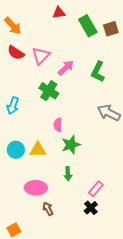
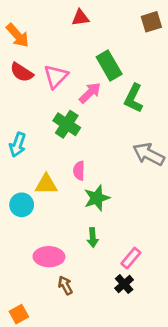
green rectangle: (88, 26) -> (109, 65), moved
brown square: (111, 29) -> (151, 22), moved
yellow triangle: (38, 150) -> (46, 184), moved

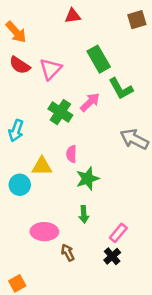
pink arrow: (90, 93) -> (90, 102), moved
green L-shape: (134, 98) -> (121, 89), turned -55
brown arrow: (65, 285) -> (68, 253), moved

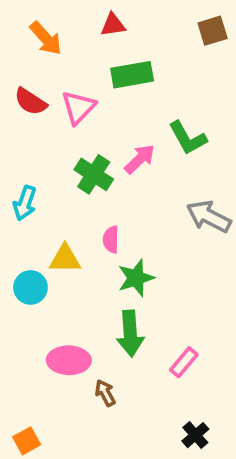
orange arrow: (16, 32) -> (46, 38), moved
green rectangle: (99, 59) -> (132, 75), moved, turned -70
green arrow: (84, 214) -> (130, 333), size x1.6
black cross: (112, 256) -> (195, 435), moved

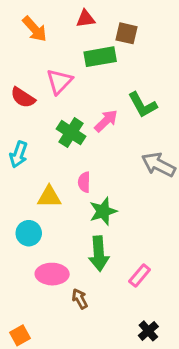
brown square: (213, 31) -> (126, 33), moved, turned 30
red semicircle: (30, 102) -> (23, 98), moved
cyan circle: (30, 287) -> (29, 233), moved

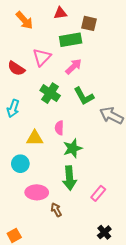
green L-shape: (143, 105) -> (84, 96), moved
pink arrow: (106, 121) -> (74, 66), moved

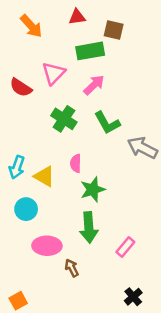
cyan arrow: (13, 108) -> (17, 167), moved
yellow triangle: (35, 138) -> (44, 176), turned 30

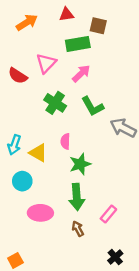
orange arrow: (31, 26) -> (27, 22), turned -80
brown arrow: (72, 268) -> (78, 229), moved

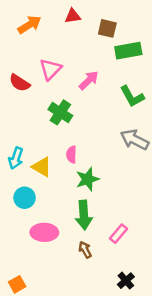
green rectangle: (78, 44) -> (128, 51), moved
green L-shape: (93, 106) -> (132, 96), moved

